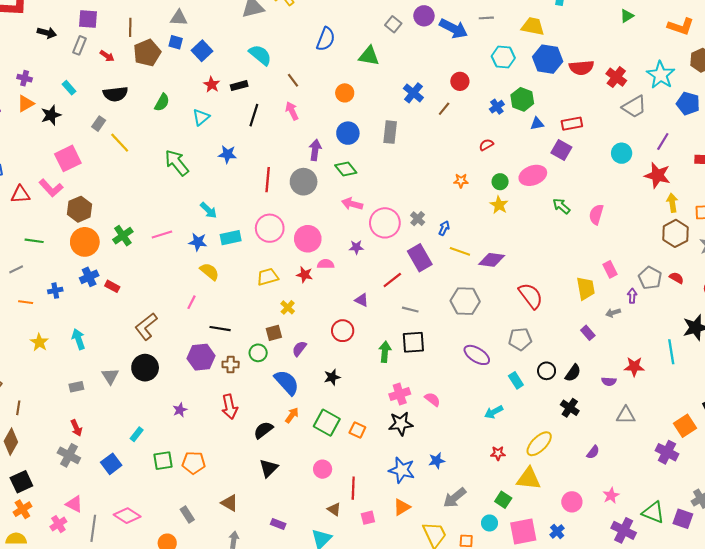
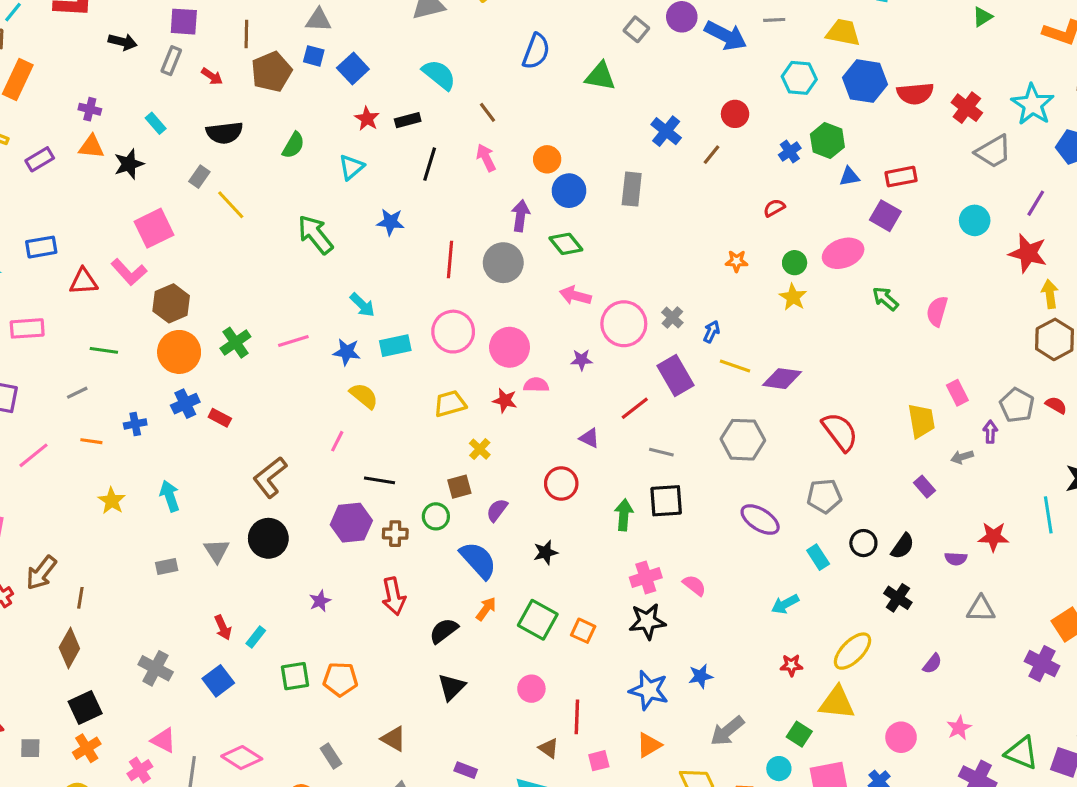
orange circle: (345, 93) -> (547, 159), moved
orange triangle: (26, 104) -> (91, 147), turned 36
red arrow: (76, 428) -> (223, 628), moved

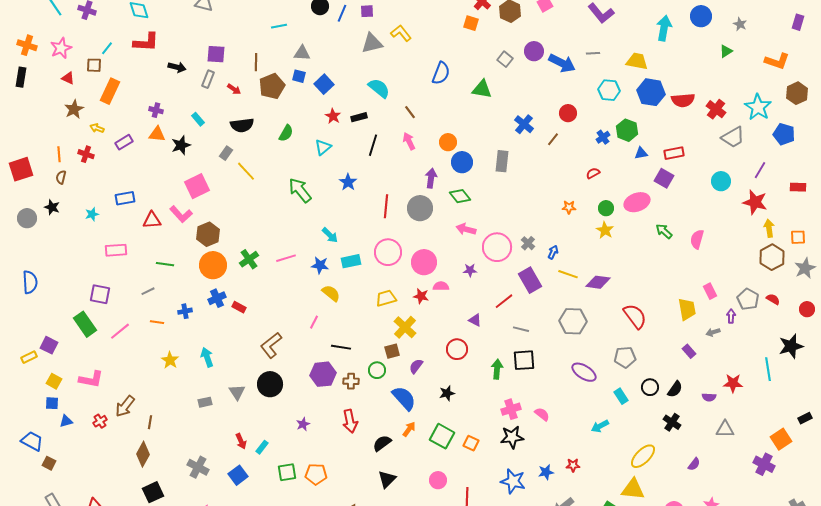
blue star: (390, 222) -> (348, 182), turned 30
yellow cross: (480, 449) -> (405, 327), size x1.6
red star: (791, 665) -> (573, 465), moved

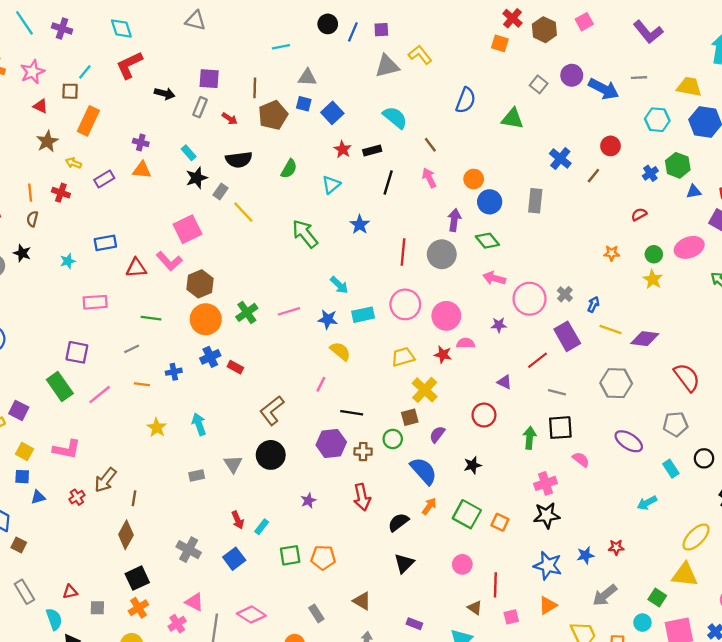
red L-shape: (146, 42) -> (129, 65), turned 152
black star: (181, 145) -> (197, 178), moved
pink semicircle: (542, 414) -> (581, 460), moved

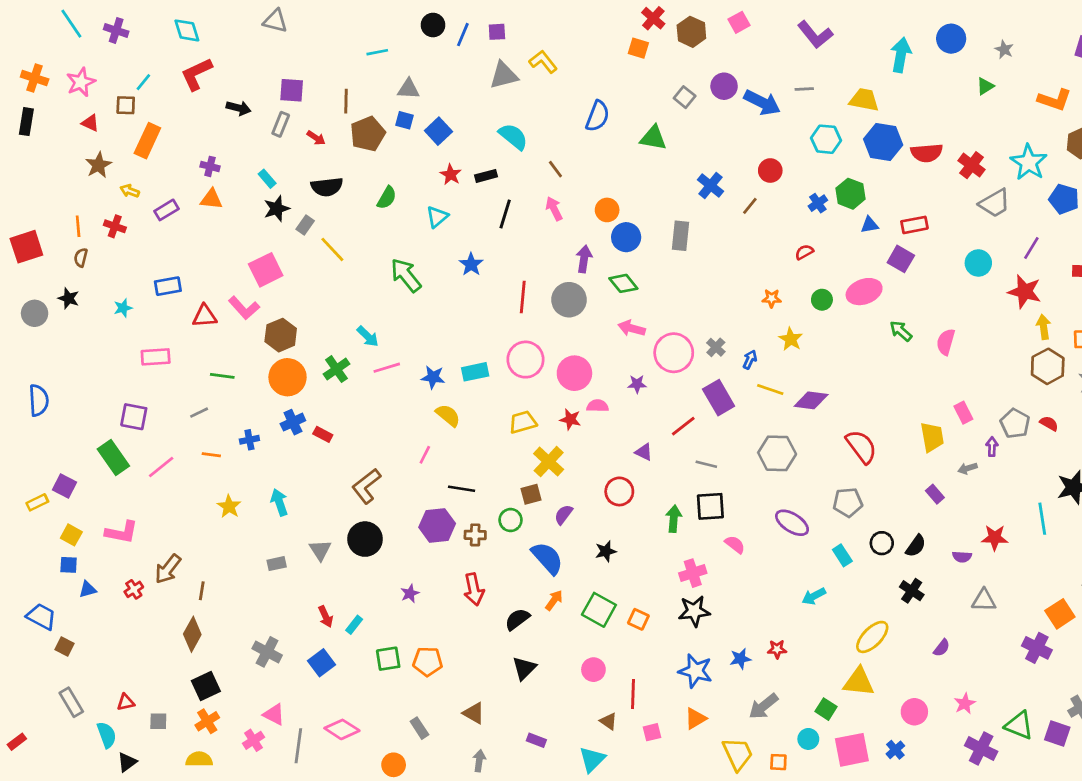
yellow star: (653, 279) -> (791, 339), moved
cyan arrow: (339, 285) -> (368, 336), moved

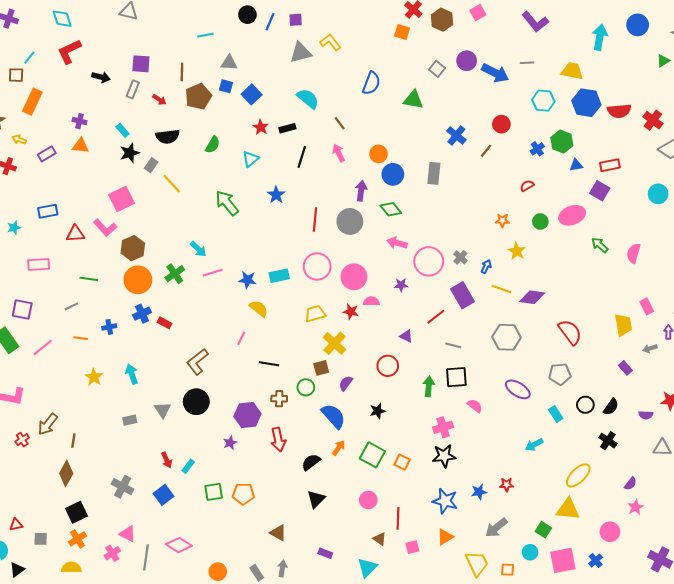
purple hexagon: (437, 525) -> (247, 415), moved
pink star: (965, 704) -> (636, 507), moved
gray rectangle: (419, 728) -> (257, 573), moved

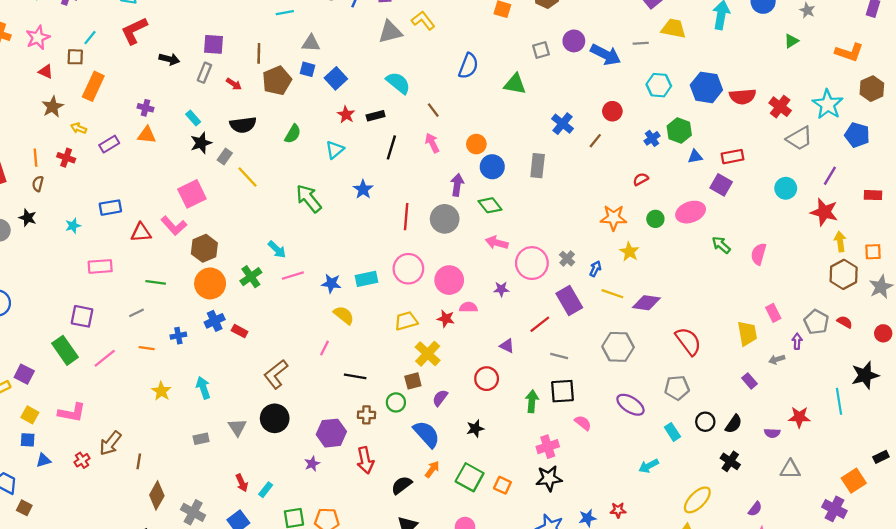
gray square: (437, 69) -> (541, 50), turned 35
yellow trapezoid: (572, 71) -> (674, 28), moved
orange star: (502, 220) -> (613, 218), size x1.6
brown diamond: (66, 473) -> (157, 495), moved

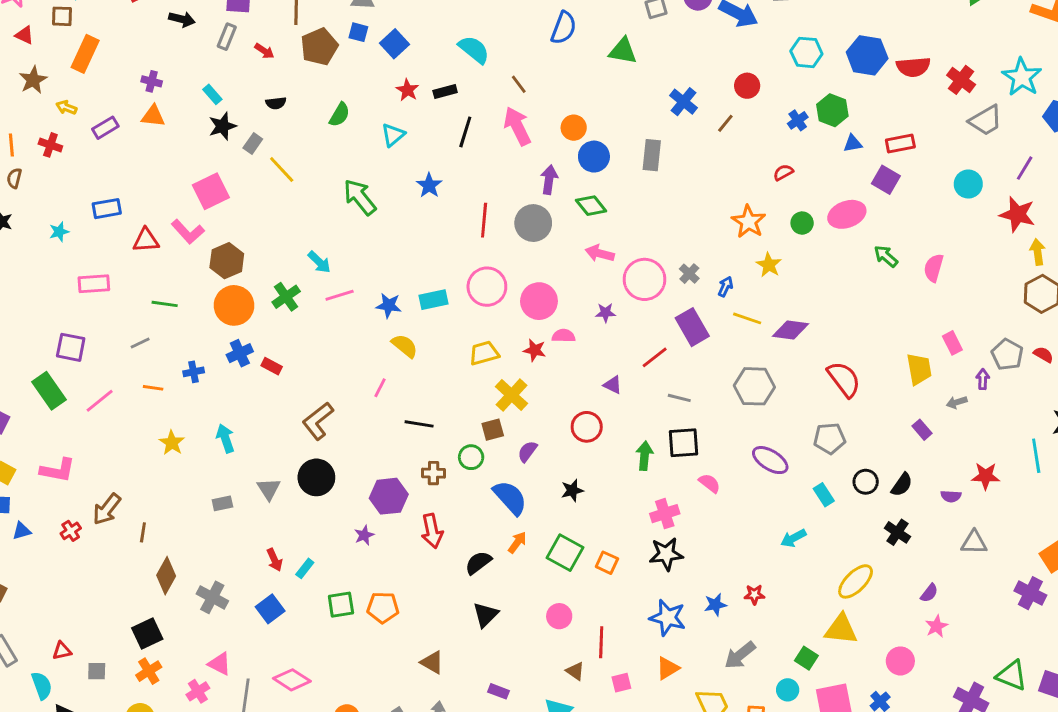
black semicircle: (243, 125) -> (276, 103), size x0.6
pink arrow: (432, 143) -> (517, 126), size x1.5
orange star: (613, 218) -> (749, 222), turned 30

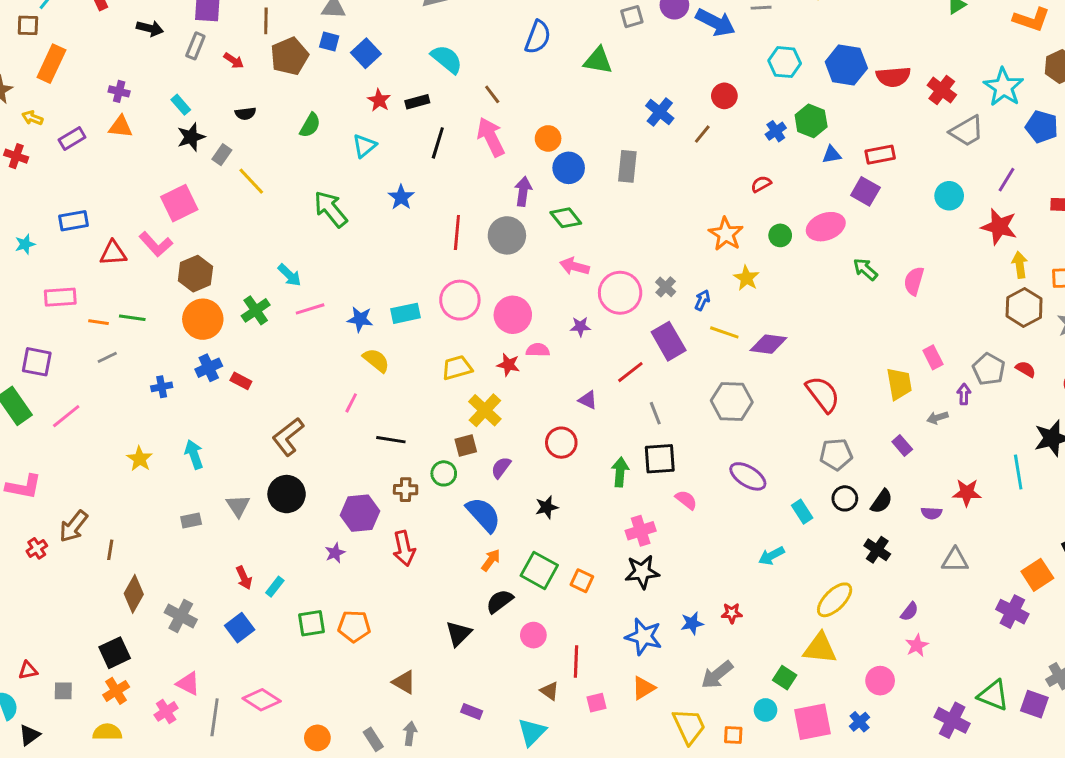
orange line: (153, 388) -> (98, 322), moved
gray line: (679, 398) -> (655, 413), turned 55
gray pentagon: (830, 438) -> (836, 454), moved
black semicircle: (478, 563) -> (500, 601), moved

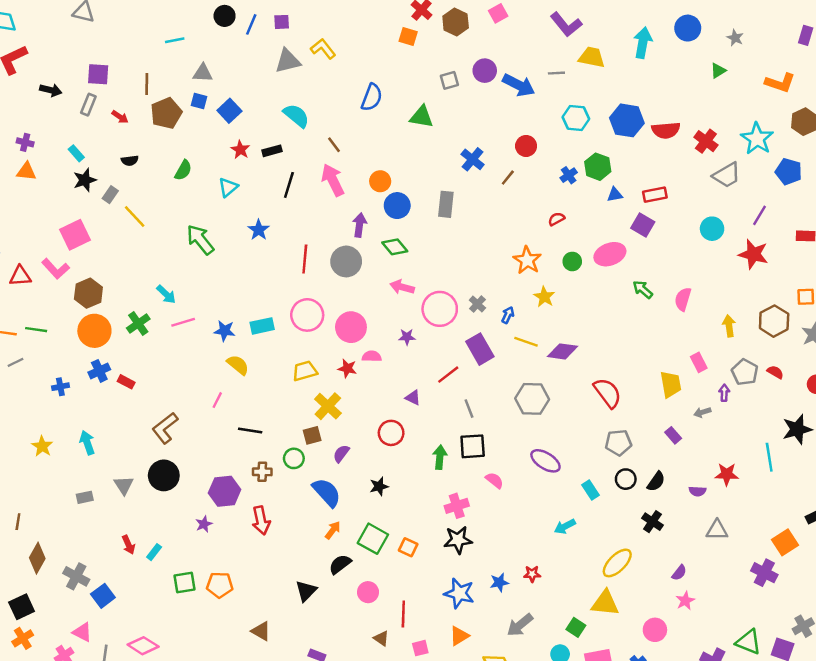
yellow arrow: (1020, 265) -> (729, 326), moved
blue square: (240, 628) -> (103, 596), moved

